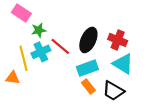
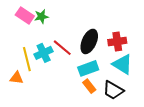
green star: (39, 30) -> (41, 17), moved
red cross: (118, 40) -> (117, 41), turned -30

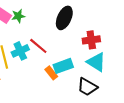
black ellipse: (89, 41) -> (64, 18), moved
orange rectangle: (89, 86) -> (51, 73), moved

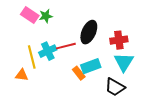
black ellipse: (64, 18) -> (89, 32), moved
red line: (38, 46) -> (66, 46), turned -54
cyan triangle: (96, 62) -> (124, 62), turned 30

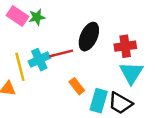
cyan rectangle: (91, 66) -> (99, 101), moved, turned -54

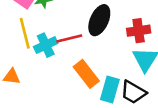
yellow line: (20, 67) -> (25, 33), moved
orange rectangle: (77, 86) -> (86, 74), size x1.5

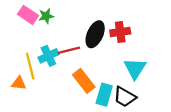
red cross: (139, 31) -> (120, 32), moved
yellow line: (25, 33) -> (30, 66), moved

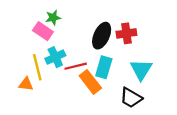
pink rectangle: (28, 15) -> (43, 31), moved
red line: (69, 50) -> (76, 66), moved
cyan rectangle: (104, 95) -> (104, 67), moved

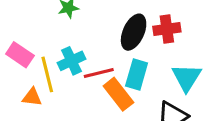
pink rectangle: (43, 31) -> (20, 55), moved

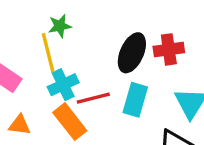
yellow line: (47, 74) -> (48, 53), moved
orange rectangle: (118, 94) -> (70, 122), moved

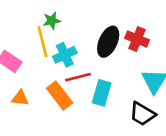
red cross: (169, 49) -> (137, 39), turned 30
cyan cross: (63, 85) -> (65, 55), moved
cyan rectangle: (135, 100) -> (102, 93), moved

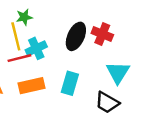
red line: (78, 77) -> (19, 58), moved
orange rectangle: (60, 96) -> (31, 86), turned -65

